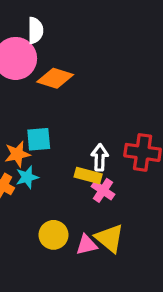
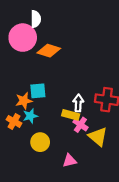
yellow circle: (54, 235) -> (40, 142), moved
yellow triangle: (110, 238) -> (98, 137), moved

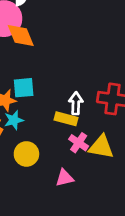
orange diamond: (49, 51) -> (21, 35), moved, turned 50
pink cross: (80, 125) -> (79, 143), moved
yellow triangle: (98, 137) -> (101, 147), turned -30

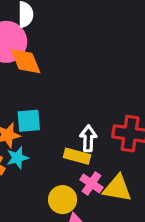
yellow circle: (26, 154) -> (63, 200), moved

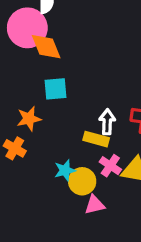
cyan square: (29, 121) -> (56, 89), moved
cyan star: (17, 158) -> (65, 170), moved

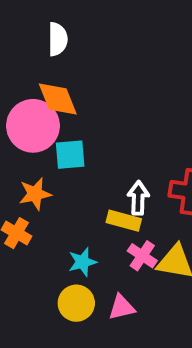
pink circle: (27, 28) -> (33, 126), moved
yellow circle: (82, 181) -> (76, 303), moved

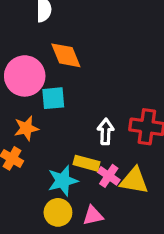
orange diamond: (58, 99) -> (66, 55), moved
yellow rectangle: (124, 221) -> (87, 163), moved
cyan star: (82, 262) -> (63, 181), size x1.4

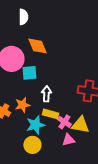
orange star: (26, 128) -> (22, 105), moved
white arrow: (106, 132) -> (46, 94), moved
pink triangle: (93, 216) -> (68, 140), moved

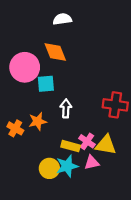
white semicircle: (23, 17) -> (62, 19), moved, turned -98
yellow rectangle: (50, 114) -> (71, 146), moved
cyan star: (35, 125) -> (67, 166), moved

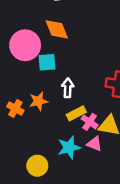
yellow rectangle: (71, 146) -> (76, 113), moved, turned -42
pink triangle: (92, 163) -> (94, 144), turned 35
yellow circle: (49, 168) -> (37, 166), moved

